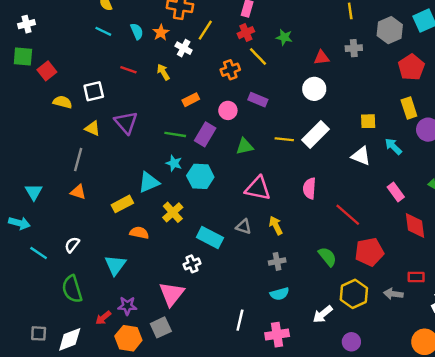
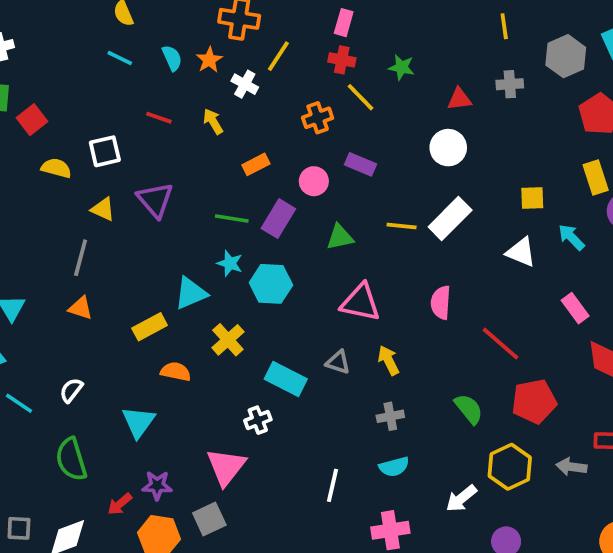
red cross: (246, 33) -> (342, 60), turned 35
white line: (240, 320) -> (332, 485), moved

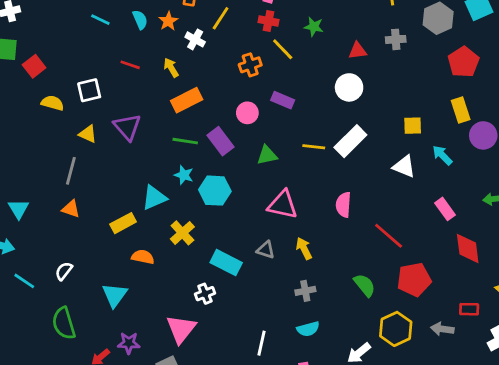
orange rectangle: (256, 164) -> (187, 100), moved, size x1.5
purple rectangle: (278, 219) -> (221, 141), turned -68

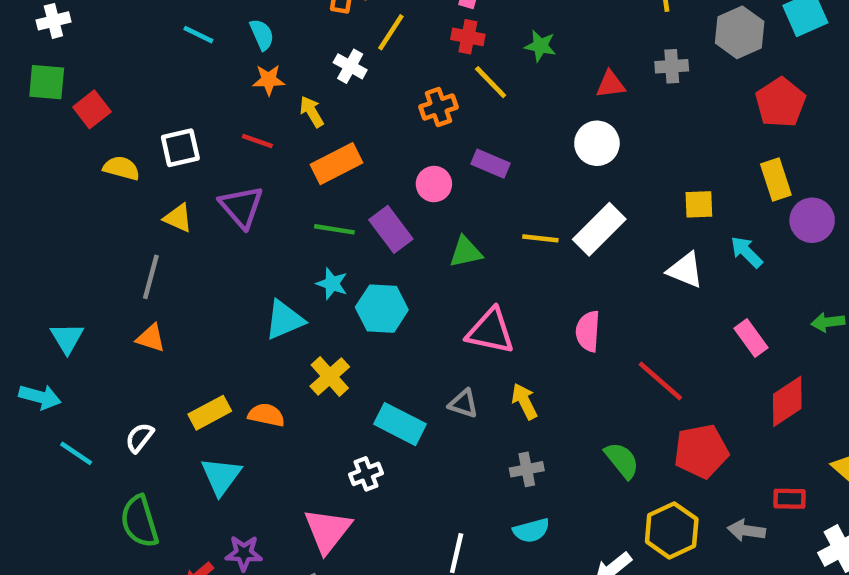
orange star: (168, 21) -> (269, 80), moved, turned 30
red line: (130, 65) -> (257, 141), moved
yellow rectangle: (123, 223) -> (210, 413), moved
red diamond: (468, 248) -> (787, 401), turned 64

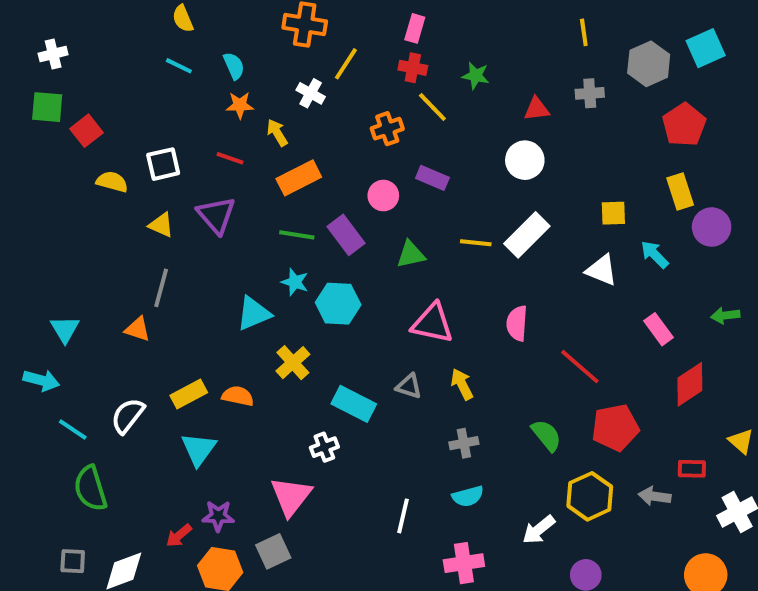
gray line: (151, 277) -> (161, 288), moved
white semicircle: (140, 438) -> (128, 416), size x1.4
green semicircle: (140, 521) -> (90, 488), moved

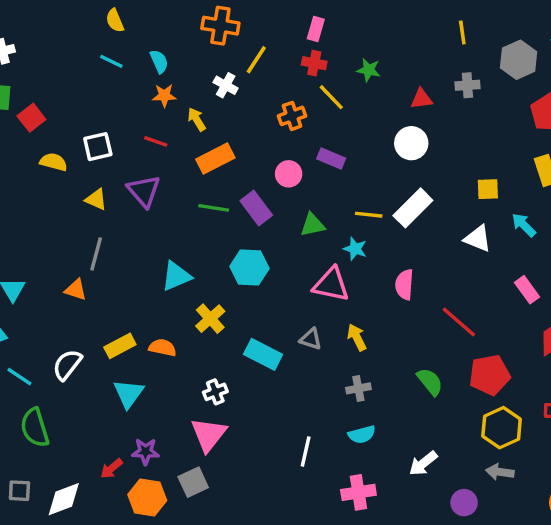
cyan star: (295, 282) -> (355, 249), moved
white cross: (324, 447) -> (215, 392), moved
yellow hexagon: (590, 496) -> (502, 428), moved
gray arrow: (655, 496) -> (500, 472), moved

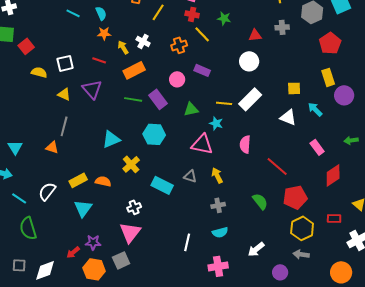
white cross: (226, 85) -> (143, 41), moved

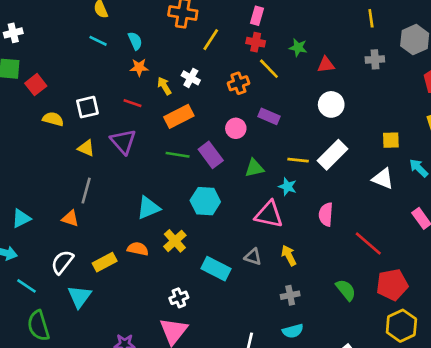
red triangle: (255, 35) -> (326, 65), moved
cyan triangle: (15, 147) -> (21, 218), turned 35
orange semicircle: (103, 181) -> (138, 249), moved
white semicircle: (47, 191) -> (62, 262), moved
cyan triangle: (83, 208) -> (80, 297), moved

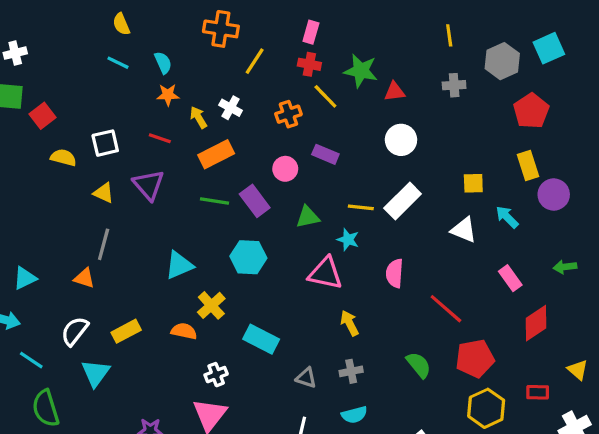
green star: (298, 47) -> (361, 71), size x1.5
orange semicircle: (138, 249) -> (184, 331), moved
gray triangle: (253, 257) -> (306, 378), moved

